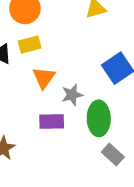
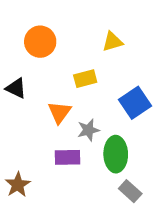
yellow rectangle: (30, 45) -> (85, 79), moved

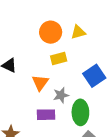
orange circle: (40, 42) -> (51, 32), moved

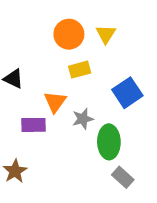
yellow triangle: (78, 32) -> (106, 34), turned -42
purple rectangle: (46, 115) -> (34, 125), moved

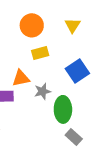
yellow triangle: (106, 34) -> (73, 25), moved
orange triangle: (55, 102) -> (21, 78), turned 42

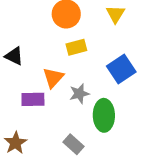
orange triangle: (21, 78) -> (53, 78), turned -36
gray rectangle: (74, 137) -> (73, 144), moved

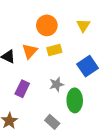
orange triangle: (53, 78) -> (30, 51), moved
purple rectangle: (33, 99) -> (22, 89), turned -63

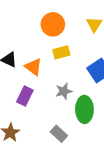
orange triangle: (30, 51) -> (33, 67), moved, turned -35

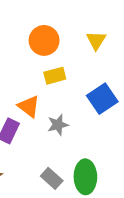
orange triangle: (33, 67) -> (29, 106), moved
green ellipse: (84, 109) -> (85, 177), moved

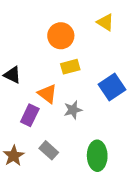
yellow triangle: (96, 40) -> (105, 22), moved, turned -30
gray rectangle: (52, 178) -> (49, 150), moved

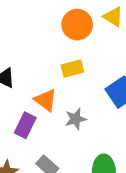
orange circle: (61, 36) -> (77, 25), moved

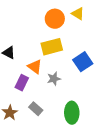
yellow rectangle: (72, 69) -> (52, 47), size x1.5

